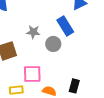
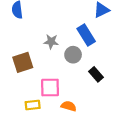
black rectangle: (74, 86) -> (96, 74), moved, turned -56

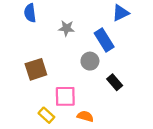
gray star: (51, 42) -> (66, 28), moved
yellow rectangle: (33, 105) -> (46, 115), turned 48

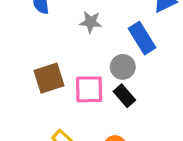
black rectangle: (115, 82) -> (124, 96), moved
pink square: (65, 96) -> (89, 89), moved

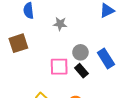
blue rectangle: (142, 38) -> (106, 58), moved
brown square: (49, 78) -> (18, 43), moved

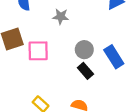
pink square: (59, 67) -> (38, 51), moved

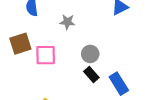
blue rectangle: (114, 57) -> (119, 84), moved

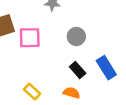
black rectangle: (91, 75) -> (78, 70), moved

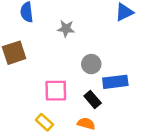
pink square: (30, 38) -> (56, 91), moved
blue rectangle: (106, 68) -> (115, 82), moved, turned -65

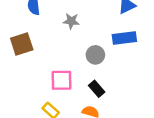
blue rectangle: (115, 82) -> (124, 38), moved

